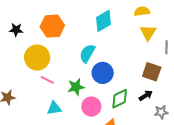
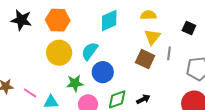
black star: (16, 30) -> (21, 20), size x1.5
yellow circle: (37, 58) -> (59, 53), moved
brown square: (152, 72) -> (145, 59), moved
pink line: (47, 80) -> (30, 93), moved

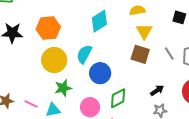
gray line: (169, 53) -> (169, 53), moved, turned -32
green star: (75, 83) -> (63, 88), moved
black arrow: (143, 99) -> (157, 90), moved

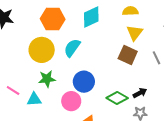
orange hexagon: (48, 28) -> (53, 19), moved
blue circle: (100, 73) -> (84, 82), moved
green diamond: (118, 98) -> (117, 98), moved, turned 50

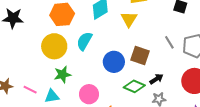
yellow triangle: (135, 33) -> (129, 19), moved
brown square: (128, 55) -> (140, 56), moved
blue circle: (84, 82) -> (114, 62), moved

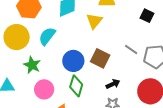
gray line: (169, 42) -> (131, 49), turned -32
green star: (63, 74) -> (32, 65), moved, turned 30
green diamond: (134, 86) -> (76, 86), moved, turned 75

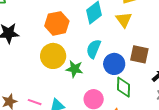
cyan semicircle: (47, 36) -> (94, 49), moved
green star: (32, 65) -> (74, 69), moved

